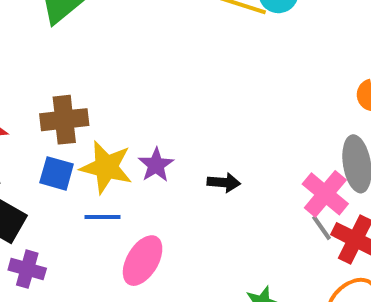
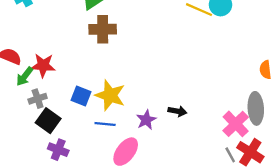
brown cross: (64, 120) -> (103, 29), moved
purple star: (156, 165) -> (146, 120), moved
gray line: (321, 228) -> (230, 155), moved

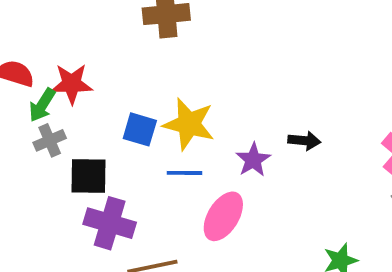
gray cross: (38, 99) -> (50, 140), moved
black square: (48, 121) -> (88, 176), turned -30
purple cross: (58, 150) -> (110, 223), size x1.4

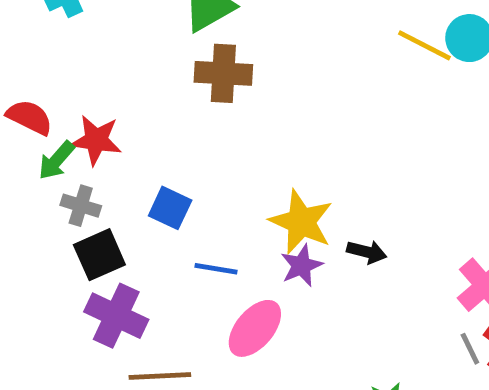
yellow star: (189, 124) -> (301, 222), moved
gray cross: (50, 140) -> (81, 206), moved, turned 32
black square: (88, 176) -> (99, 255), turned -33

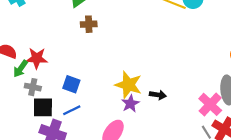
brown cross: (223, 73) -> (89, 24), size x0.7
black square: (99, 255) -> (43, 107), turned 30
blue line: (216, 269) -> (72, 110), moved, turned -30

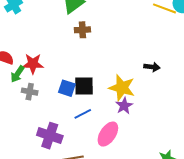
black arrow: (158, 95) -> (152, 67), moved
black square: (43, 107) -> (84, 86), moved
blue line: (72, 110) -> (83, 114), moved

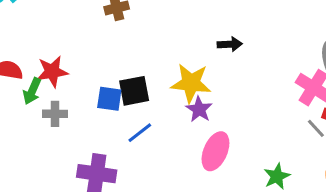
pink ellipse: (108, 134) -> (215, 151), moved

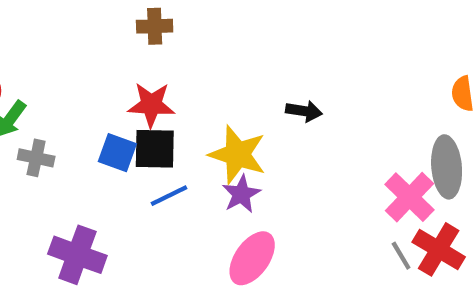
red star: (52, 72) -> (151, 105), moved
blue line: (140, 133) -> (169, 196), moved

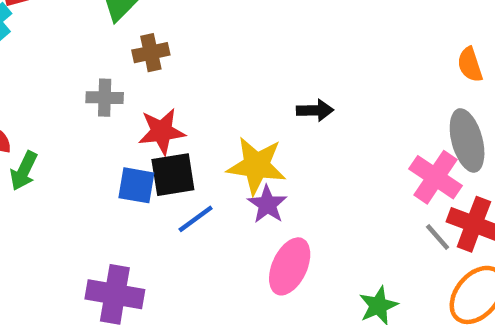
gray cross: (36, 158) -> (105, 98), moved

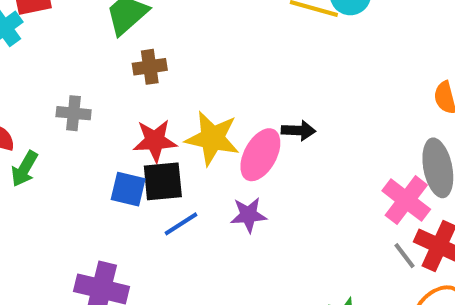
gray cross: (105, 98) -> (74, 113), moved
yellow star: (256, 166) -> (212, 138), moved
purple star: (267, 204) -> (249, 215), turned 30
pink ellipse: (290, 266) -> (260, 155), moved

